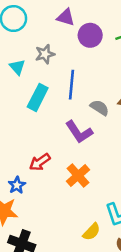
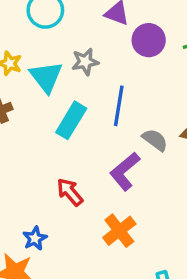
cyan triangle: (17, 67) -> (46, 77), size x1.5
purple L-shape: (79, 132) -> (125, 171), turned 80
red arrow: (40, 162) -> (70, 192), moved, turned 80

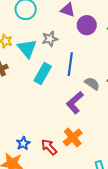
red arrow: (70, 192) -> (49, 147), moved

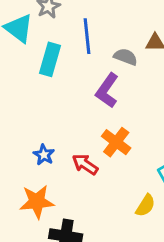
blue star: (23, 143) -> (44, 155), moved

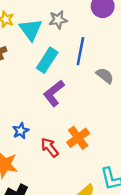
purple L-shape: (107, 90) -> (54, 93), moved

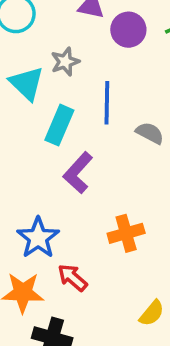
blue star: (21, 131) -> (38, 238), size x1.6
orange cross: (78, 138) -> (126, 233), turned 30
red arrow: (50, 147) -> (72, 278), moved

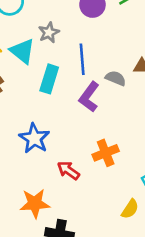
purple L-shape: (78, 173) -> (89, 97), moved
blue star: (38, 238) -> (34, 138), moved
red arrow: (72, 278) -> (68, 170), moved

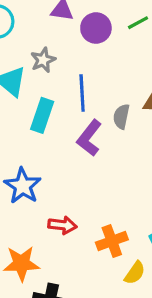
gray semicircle: (116, 78) -> (121, 116), turned -102
orange cross: (106, 153) -> (112, 241), moved
red arrow: (68, 170) -> (62, 225), turned 150

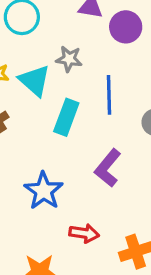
gray star: (43, 60) -> (69, 59), turned 30
purple L-shape: (89, 138) -> (108, 168), moved

